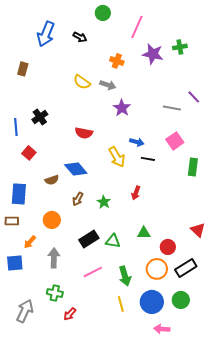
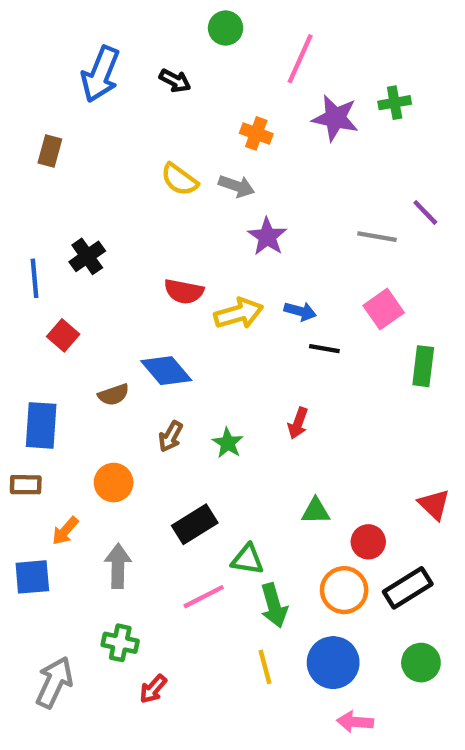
yellow arrow: (117, 157) -> (239, 313), moved, turned -75
green triangle: (113, 241) -> (247, 559), moved
green circle: (181, 300) -> (421, 663), moved

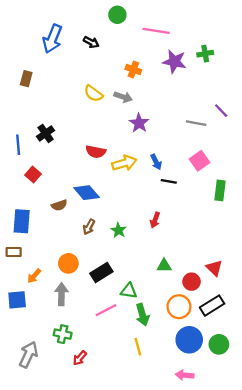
pink line: (300, 59) -> (156, 31), turned 75
blue arrow: (300, 311) -> (156, 162), turned 49
orange circle: (114, 483) -> (68, 263), moved
red triangle: (434, 504) -> (214, 268), moved
blue circle: (333, 663) -> (189, 340), moved

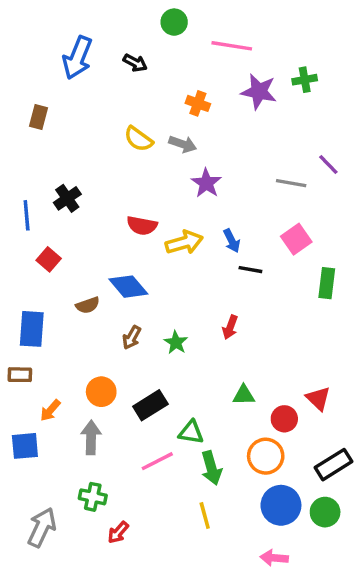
black rectangle: (212, 306) -> (334, 465), moved

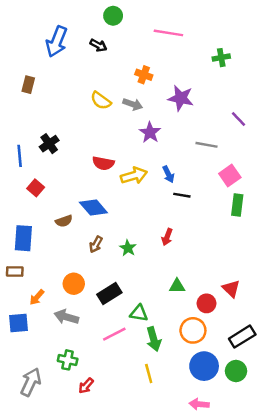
green circle: (174, 22) -> (113, 16), moved
purple star: (259, 92) -> (181, 98), moved
gray line: (291, 183) -> (207, 145), moved
pink square: (296, 239) -> (230, 176), moved
gray arrow: (91, 437) -> (66, 317), turned -75

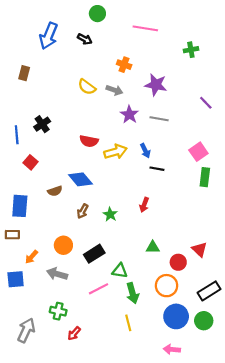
gray line: (207, 145) -> (159, 119), moved

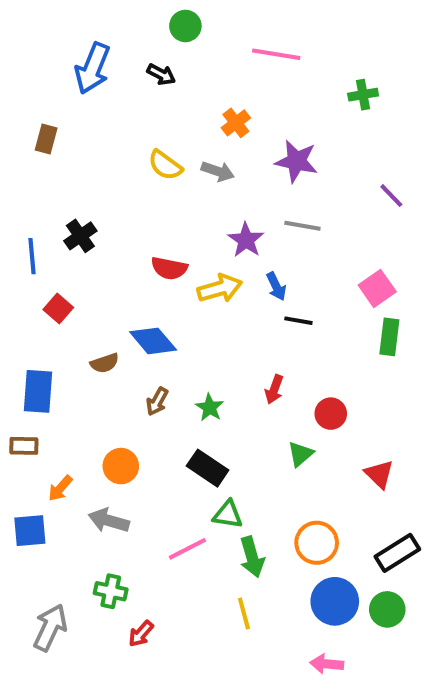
orange cross: (124, 65) -> (236, 123), turned 32
purple star: (129, 115) -> (246, 240), moved
green triangle: (153, 247) -> (300, 454), moved, turned -40
black rectangle: (94, 254) -> (208, 468), moved, turned 66
red circle: (178, 262) -> (331, 414), moved

